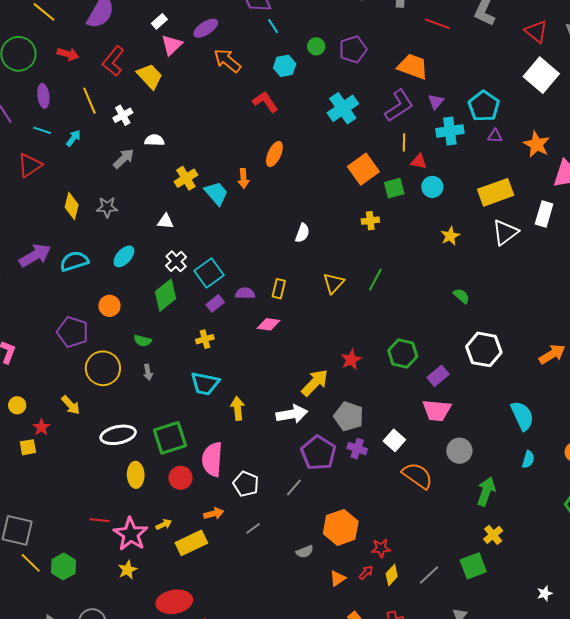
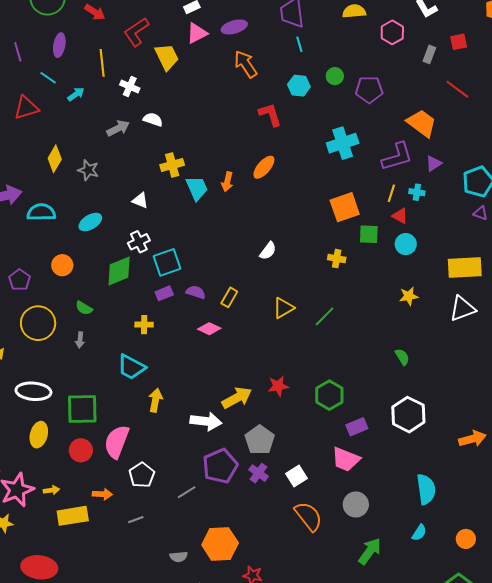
white cross: (123, 115) -> (130, 86), turned 36
cyan cross: (450, 131) -> (417, 192), moved, size x0.6
purple pentagon: (73, 332) -> (20, 280), size x0.7

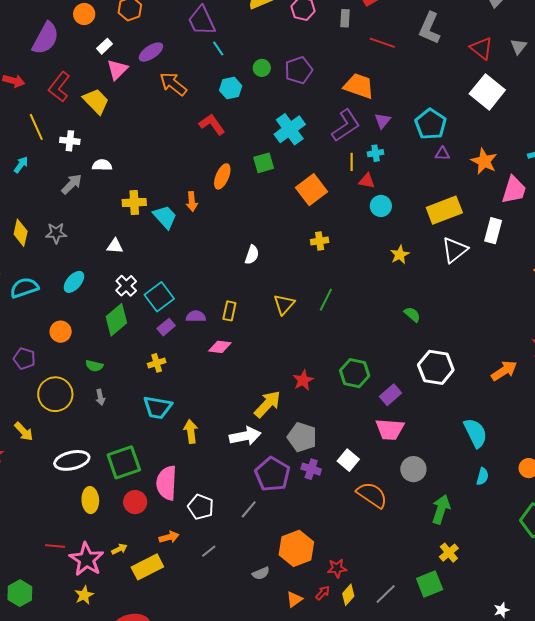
yellow cross: (172, 165) -> (134, 202), turned 30
green square: (369, 234) -> (264, 163), moved

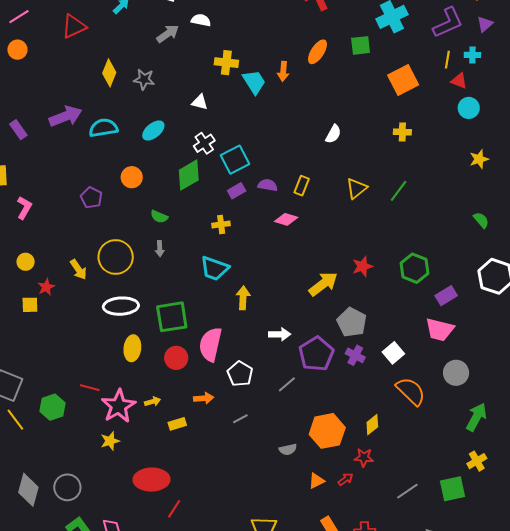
yellow circle: (55, 394) -> (116, 257), moved
white arrow: (245, 436) -> (280, 334), moved, size x0.7
yellow rectangle: (147, 567) -> (177, 424), size x0.6
green hexagon: (20, 593) -> (53, 407), moved
yellow diamond: (348, 595) -> (372, 425), moved

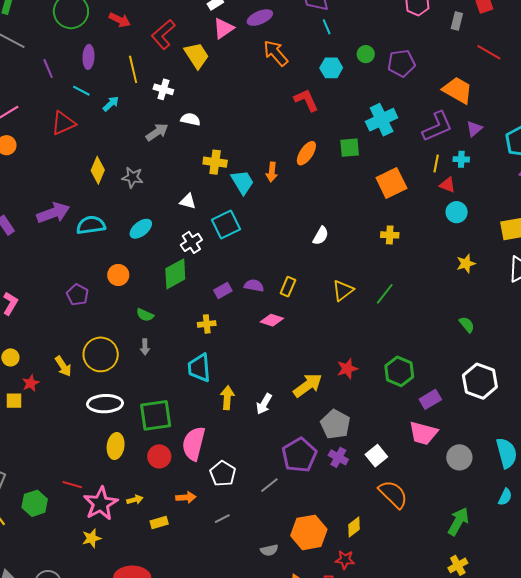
cyan square: (235, 160) -> (226, 225), moved
cyan trapezoid: (214, 268) -> (199, 368), turned 64
white arrow: (280, 334) -> (264, 404), moved, turned 120
gray circle: (456, 373) -> (459, 457), moved

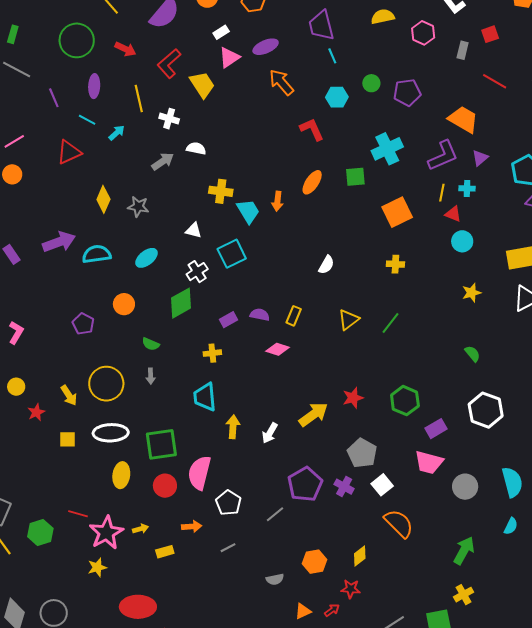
yellow square: (14, 401) -> (67, 439), moved
gray pentagon: (335, 424) -> (362, 453), moved
orange hexagon: (309, 532) -> (315, 562), size x0.7

